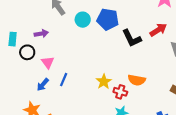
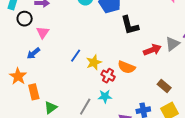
red arrow: (158, 30) -> (152, 50), moved
blue line: (64, 80) -> (76, 56), moved

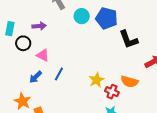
pink triangle: (43, 32) -> (43, 55), turned -32
blue line: (76, 56) -> (59, 74), moved

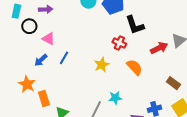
orange semicircle: (129, 82) -> (135, 67), turned -150
red cross: (112, 92) -> (119, 43), moved

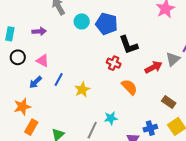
black circle: (29, 26) -> (18, 57), moved
yellow star: (102, 65) -> (82, 90), moved
orange star: (27, 84) -> (22, 107), turned 30
orange rectangle: (44, 98) -> (31, 127), moved, turned 49

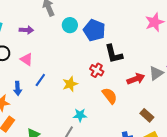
blue arrow: (36, 82) -> (18, 88), moved, turned -56
yellow star: (82, 90) -> (70, 84), moved
cyan star: (111, 118) -> (80, 115), moved

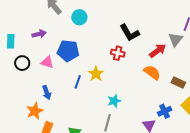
blue pentagon: (94, 30) -> (68, 51), moved
blue line: (40, 80) -> (78, 82), moved
orange semicircle: (110, 96) -> (152, 72), moved

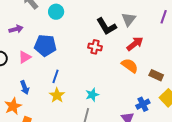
gray triangle: (176, 40) -> (129, 19), moved
pink triangle: (47, 62) -> (25, 57), turned -48
yellow star: (96, 74) -> (57, 95), moved

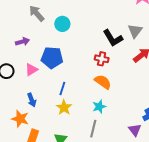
orange semicircle: (130, 66) -> (103, 82), moved
orange star: (13, 106) -> (20, 119), turned -30

